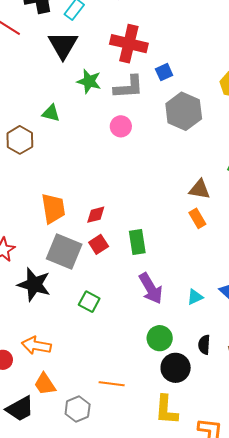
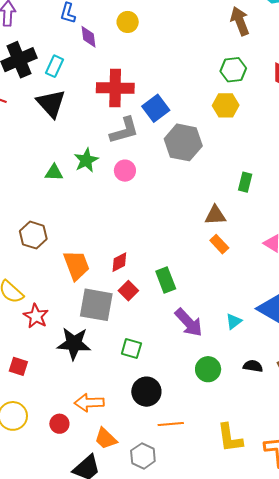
blue square: (164, 72) -> (156, 108), size x1.5
green star: (89, 81) -> (86, 160), moved, turned -30
brown hexagon: (20, 140) -> (33, 235), moved
black semicircle: (204, 345) -> (253, 366), turned 108
black circle: (176, 368) -> (146, 392), moved

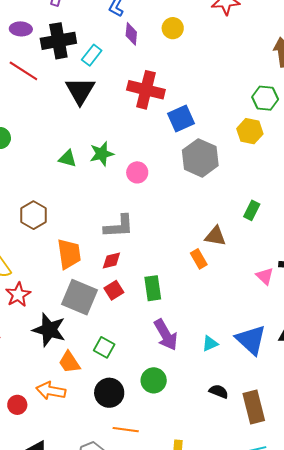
gray L-shape: (124, 130) -> (119, 226), moved
orange rectangle: (219, 244) -> (199, 259), moved
green circle: (208, 369) -> (154, 380), moved
orange trapezoid: (106, 439) -> (69, 362), moved

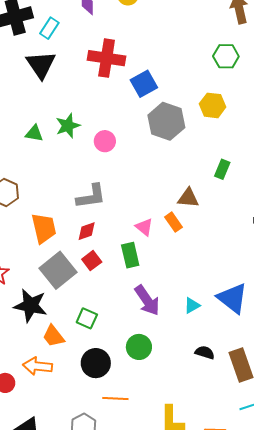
yellow hexagon: (250, 131) -> (213, 105), moved
pink triangle: (265, 276) -> (144, 227), moved
gray square: (79, 297) -> (58, 270), turned 33

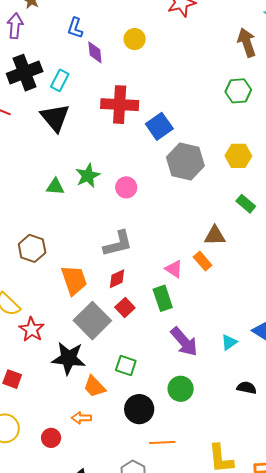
yellow hexagon: (213, 105) -> (238, 156), moved
green rectangle: (222, 169) -> (246, 204), turned -66
orange arrow: (37, 366) -> (81, 418), size x0.7

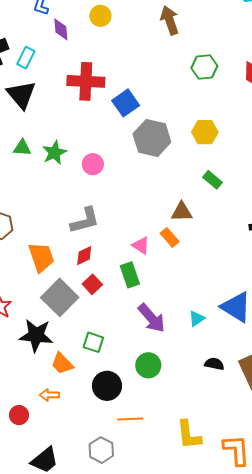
brown arrow: (247, 43) -> (170, 20), moved
green triangle: (55, 187) -> (22, 148), moved

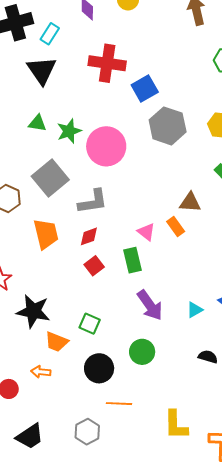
pink circle: (93, 164) -> (106, 146), size x1.8
gray square: (60, 297) -> (50, 178), moved
orange trapezoid: (62, 363) -> (57, 342), turned -30

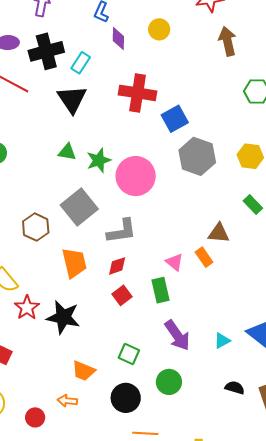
black star: (33, 311) -> (63, 317), moved
green square: (90, 324) -> (129, 354), moved

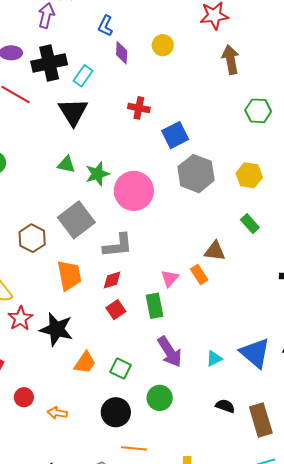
red cross: (138, 93) -> (139, 108), size x0.6
pink triangle: (175, 262) -> (170, 278), turned 30
orange trapezoid: (84, 371) -> (85, 363), moved, turned -80
red circle: (35, 417) -> (24, 397), moved

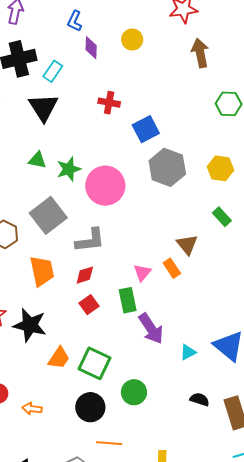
brown triangle: (215, 251) -> (187, 245), turned 45
purple arrow: (170, 352) -> (151, 329), moved
green square: (121, 369) -> (95, 363), size x1.5

